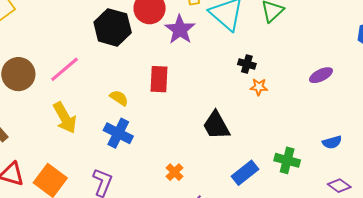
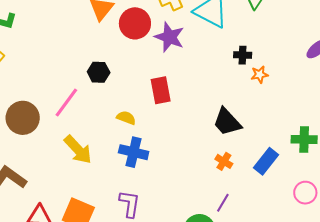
black hexagon: (113, 27) -> (99, 72), moved, size x0.6
orange cross: (174, 172) -> (224, 161), moved

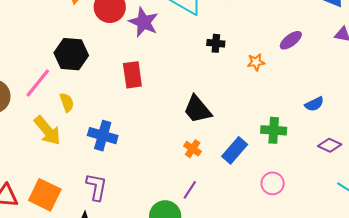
black hexagon: (99, 72) -> (71, 54), size x1.5
orange star: (260, 75) -> (256, 62), moved
yellow semicircle: (126, 118) -> (67, 102), moved, turned 48

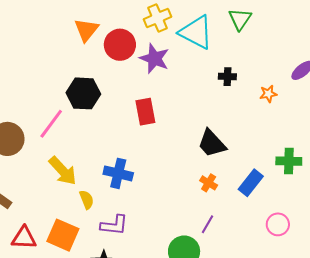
yellow semicircle: (67, 102) -> (87, 200), moved
pink circle: (273, 183) -> (278, 224), moved
purple L-shape: (96, 187) -> (114, 225), turned 88

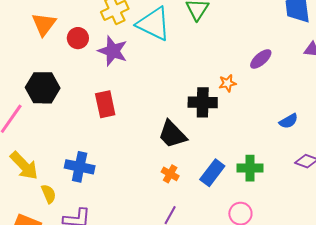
red circle: (120, 45) -> (78, 38), size x0.7
black cross: (227, 77) -> (203, 102), moved, size x1.6
green cross: (289, 161) -> (250, 168), moved

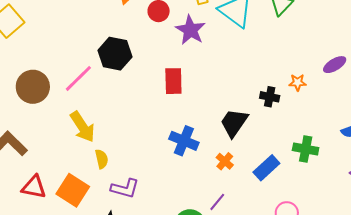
black cross: (203, 102) -> (270, 97), size x0.7
black trapezoid: (172, 134) -> (234, 123), turned 68
blue cross: (80, 167) -> (184, 141), moved
green cross: (250, 168) -> (306, 149), moved

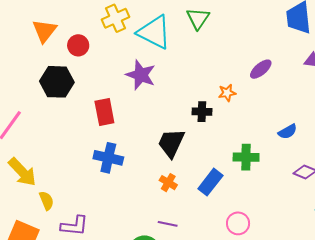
purple star: (190, 30) -> (141, 75), moved
black hexagon: (115, 54) -> (57, 82), moved
blue cross: (184, 141) -> (108, 158), moved
purple line: (217, 202) -> (168, 224), turned 72

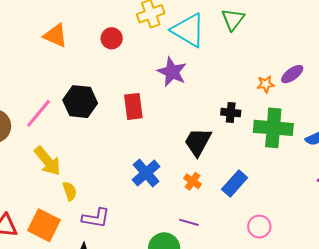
orange triangle: (44, 31) -> (55, 36), moved, turned -48
black hexagon: (57, 82) -> (80, 102), moved
orange star: (227, 93) -> (266, 84), moved
green cross: (246, 157) -> (273, 128), moved, size x1.5
blue cross: (108, 158) -> (146, 173), moved, turned 32

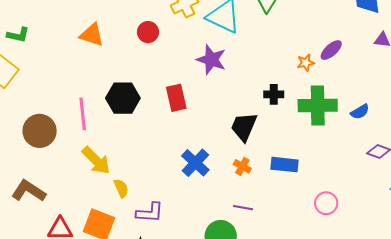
pink line: (39, 113) -> (83, 114), turned -40
blue rectangle: (235, 183) -> (284, 165), turned 60
pink circle: (259, 227) -> (326, 203), moved

